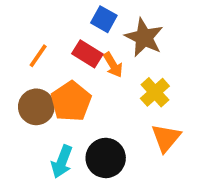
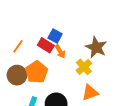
blue square: (104, 19) -> (55, 36), moved
brown star: (144, 37) -> (96, 47), moved
orange triangle: (166, 138) -> (90, 93), turned 30

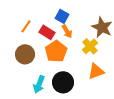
red rectangle: (46, 45) -> (47, 32), moved
orange pentagon: (37, 72) -> (56, 51), moved

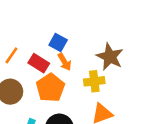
yellow cross: (90, 46) -> (94, 81), turned 35

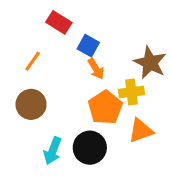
red rectangle: (39, 63) -> (59, 22), moved
orange pentagon: (50, 88) -> (105, 107), moved

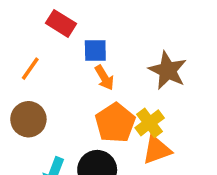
blue square: (88, 46) -> (95, 51), turned -30
yellow cross: (132, 92) -> (150, 123), moved, turned -30

